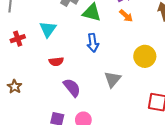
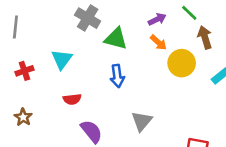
yellow circle: (145, 56) -> (182, 63), moved
brown star: (15, 87) -> (23, 117), moved

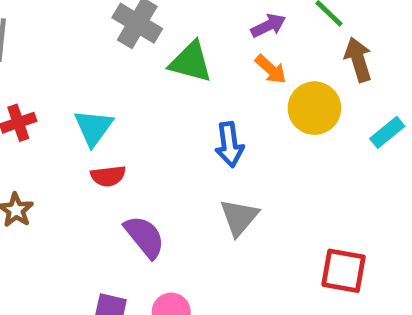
cyan triangle: (62, 59) -> (94, 128), moved
blue arrow: (117, 76) -> (229, 145), moved

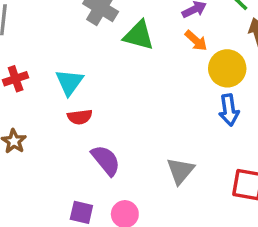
blue arrow: (229, 145) -> (229, 110), moved
gray triangle: (239, 217) -> (180, 171), moved

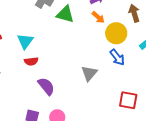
blue arrow: (229, 110) -> (117, 57), turned -30
gray triangle: (180, 171) -> (89, 73), moved

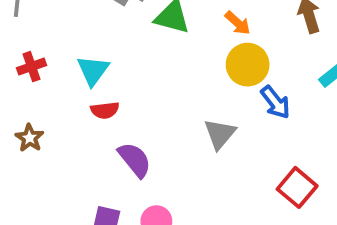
yellow circle: (116, 33) -> (248, 65), moved
red square: (128, 100) -> (297, 187), turned 30

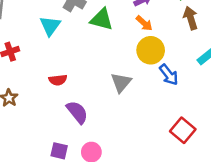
cyan triangle: (93, 71) -> (50, 26), moved
gray triangle: (220, 134) -> (121, 82), moved

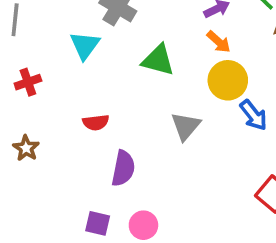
green triangle: (102, 19) -> (158, 60), moved
purple semicircle: (77, 112) -> (123, 168), turned 50

